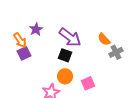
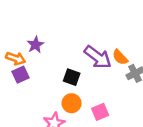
purple arrow: (70, 37) -> (98, 57), moved
orange arrow: (20, 40) -> (16, 58), turned -35

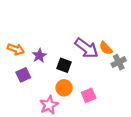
purple star: (36, 45) -> (39, 56), moved
purple square: (21, 75) -> (23, 75), moved

